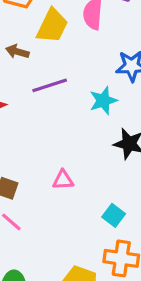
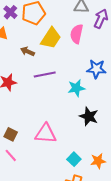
pink triangle: (63, 180) -> (46, 134), size x1.6

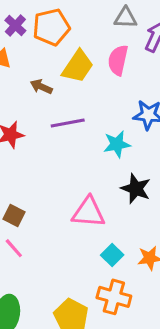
pink triangle: (46, 134) -> (89, 212), moved

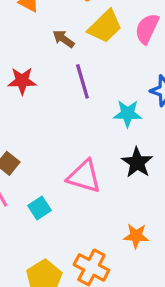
purple line: (68, 123) -> (82, 81), turned 72
cyan square: (112, 255) -> (40, 208), moved

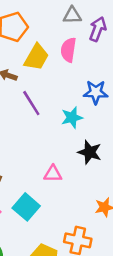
pink triangle: (84, 176) -> (53, 174), size x0.7
cyan square: (40, 208) -> (26, 207), size x1.5

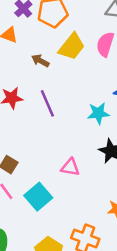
purple line: (31, 103) -> (47, 103), moved

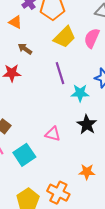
brown arrow: (40, 61) -> (25, 49), moved
purple line: (47, 103) -> (60, 73), moved

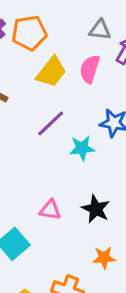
purple line: (60, 73) -> (51, 123), turned 70
black star: (87, 125) -> (96, 209), moved

